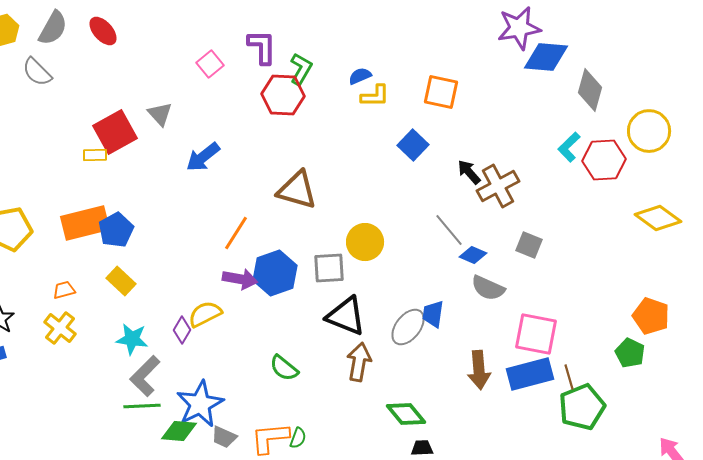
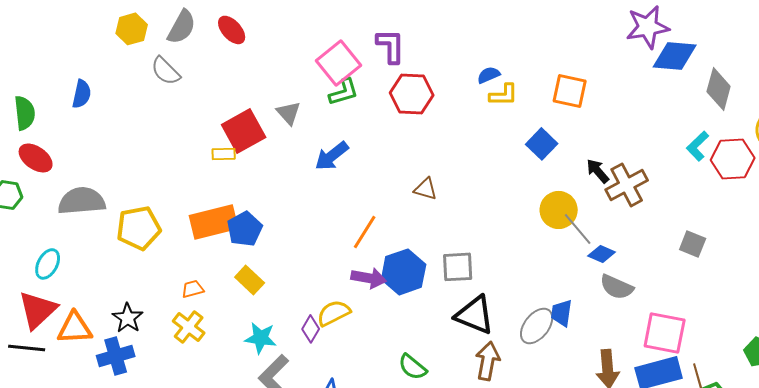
pink square: (210, 64) -> (339, 63), size x1.6
green L-shape: (301, 69) -> (344, 92), moved, turned 44
brown triangle: (297, 190) -> (426, 189), size x0.6
yellow circle: (365, 242) -> (559, 210), moved
gray square: (529, 245) -> (693, 244), moved

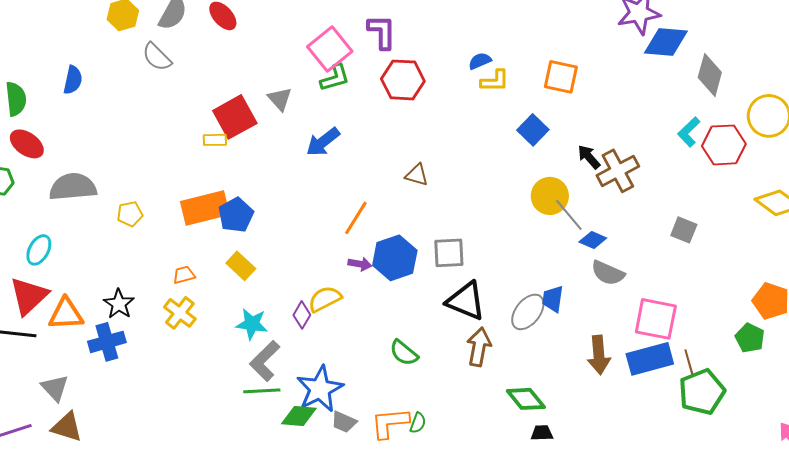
yellow pentagon: (139, 228) -> (130, 214), size x0.6
purple arrow: (369, 278) -> (360, 264), size x0.7

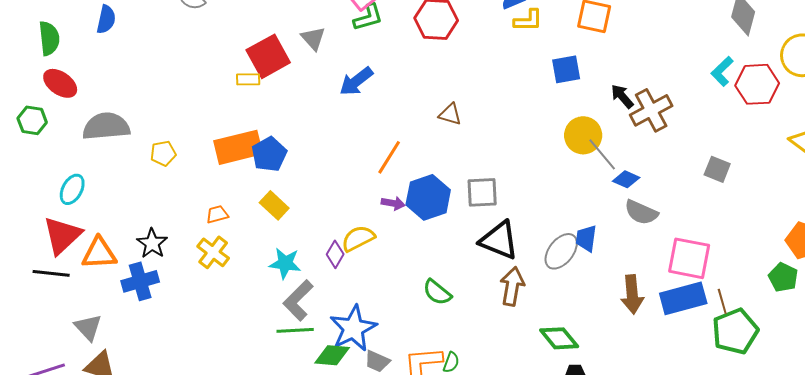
blue square: (533, 130) -> (566, 69), turned 36

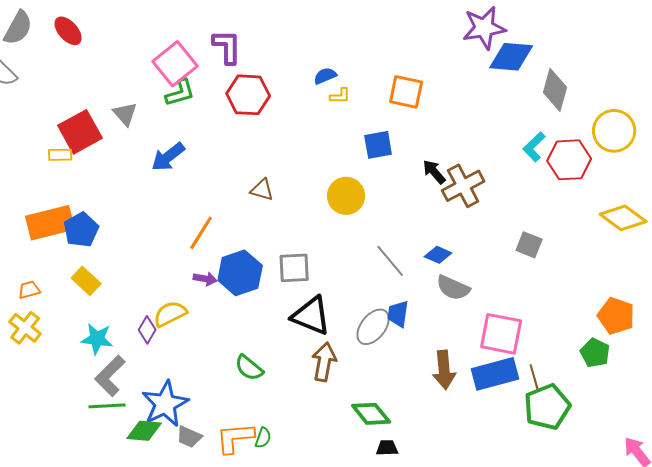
yellow L-shape: (528, 20) -> (340, 96), size x0.7
yellow circle: (583, 135) -> (346, 196), moved
gray line: (602, 154) -> (390, 261), moved

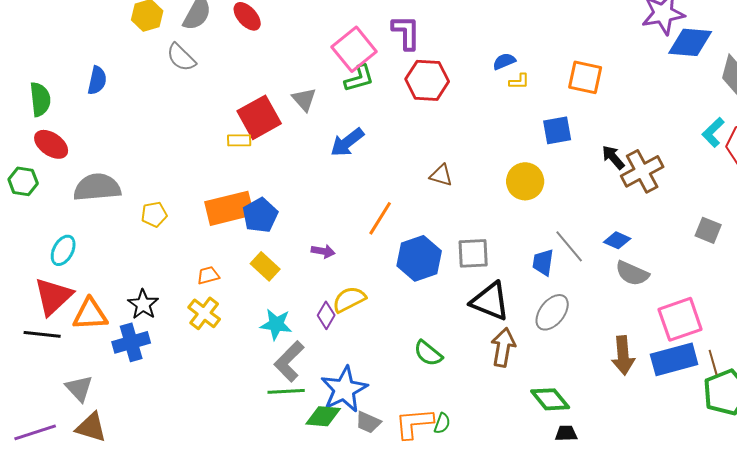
purple arrow: (205, 279) -> (323, 251), moved
blue trapezoid: (398, 314) -> (543, 262), moved
pink square: (501, 334) -> (680, 319), turned -30

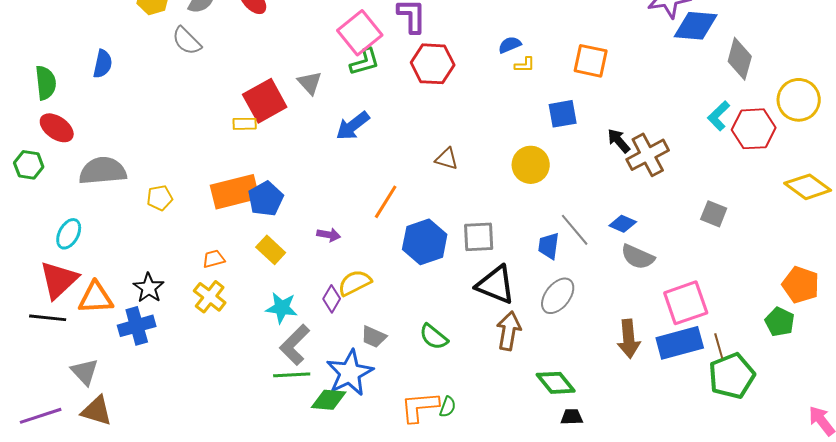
gray trapezoid: (368, 422) -> (374, 337), moved

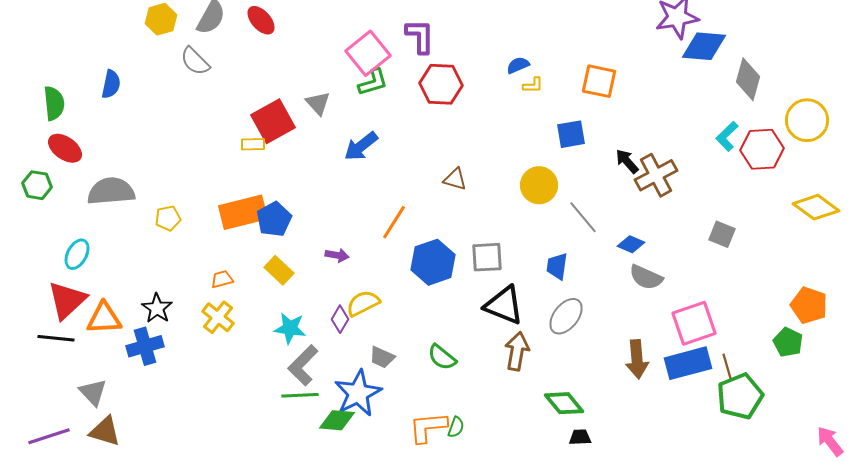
gray line: (575, 230) -> (583, 217), moved

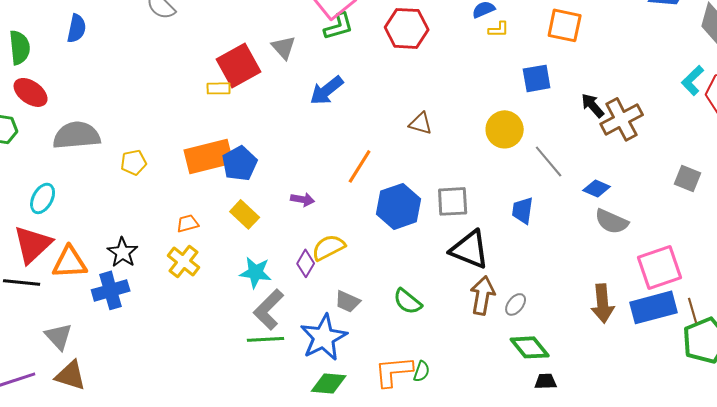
gray ellipse: (566, 316) -> (516, 304), moved, size x0.6
green diamond: (337, 420) -> (329, 383), moved

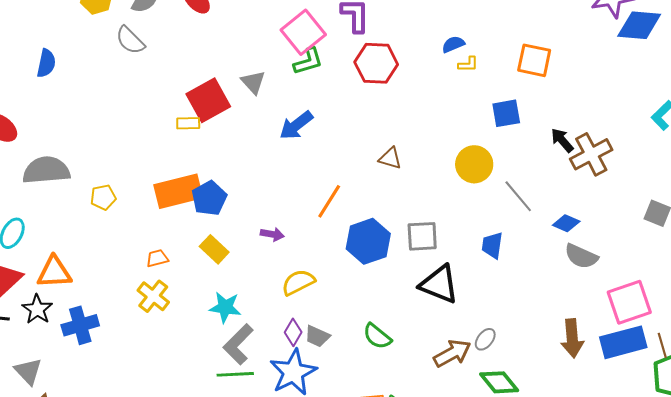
black star: (123, 252) -> (37, 309), moved
orange triangle: (70, 262) -> (54, 272), moved
purple diamond: (306, 263) -> (293, 332), moved
brown arrow: (483, 295) -> (452, 353), moved, turned 51

